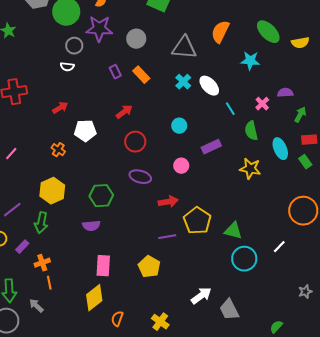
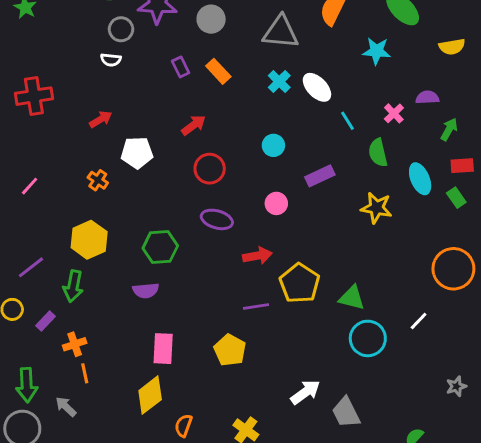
yellow semicircle: (300, 43) -> (452, 47), moved

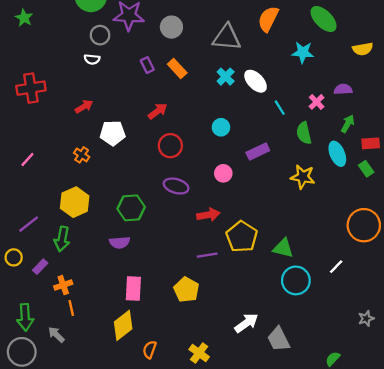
green arrow: (449, 129) -> (348, 124), moved

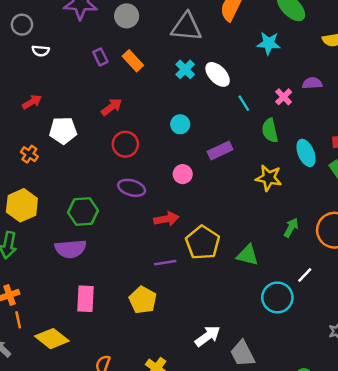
gray circle: (100, 35) -> (22, 25), moved
green arrow: (348, 124) -> (291, 228), moved
purple semicircle: (120, 242) -> (71, 249), size x1.4
cyan circle: (296, 280) -> (277, 297), moved
yellow diamond: (123, 325) -> (52, 339), moved, turned 76

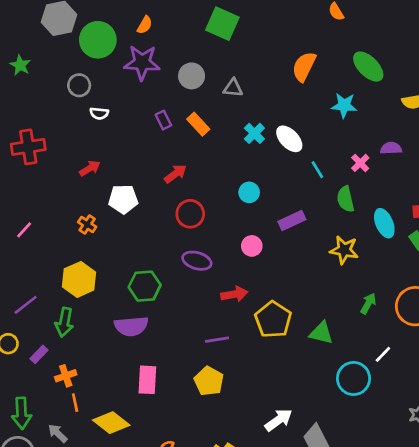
gray triangle: (186, 27) -> (233, 88), moved, size x0.6
purple line: (165, 263) -> (217, 340), moved

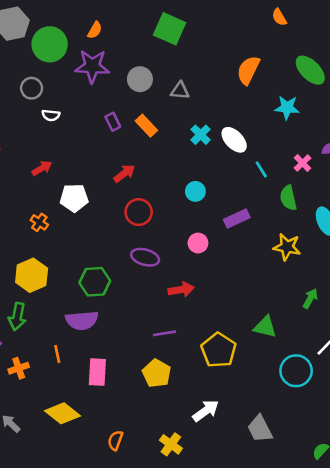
yellow pentagon: (273, 320) -> (219, 350), moved
orange line: (75, 403) -> (57, 354), moved
white arrow: (279, 420) -> (206, 411), moved

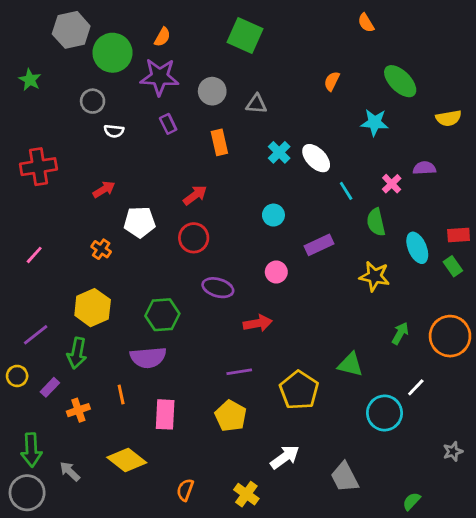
orange semicircle: (248, 70) -> (332, 81), size x0.6
purple rectangle: (113, 122) -> (168, 124), moved
orange rectangle: (146, 126) -> (219, 142), turned 30
red circle: (139, 212) -> (194, 238), moved

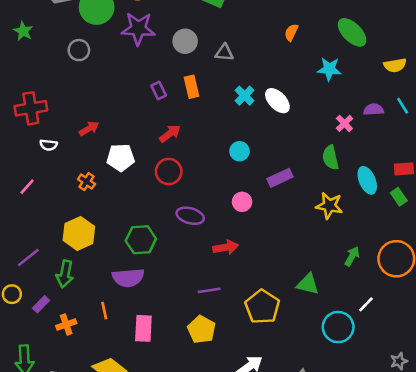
purple rectangle: (168, 124) -> (159, 91), moved
white semicircle: (114, 131) -> (49, 145), moved
cyan line: (346, 191) -> (403, 106), moved

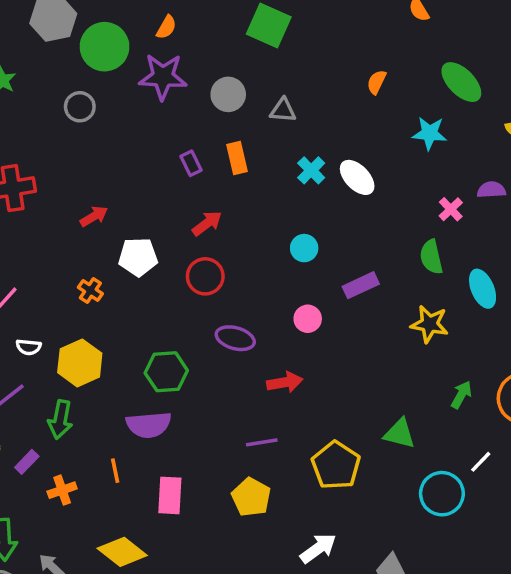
white semicircle: (49, 145) -> (29, 347), moved

